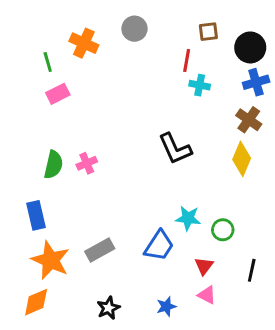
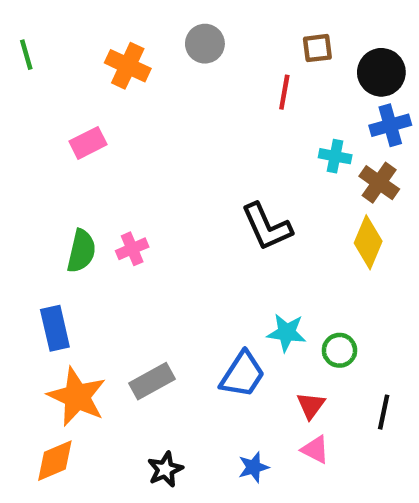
green line: (48, 62) -> (26, 55), moved
cyan cross: (200, 85) -> (335, 156), moved

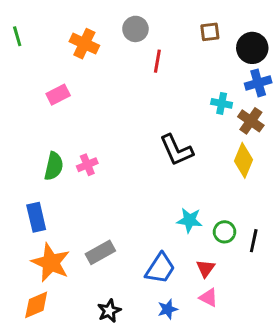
red line: (284, 92) -> (157, 61), moved
blue trapezoid: (242, 375) -> (160, 268), moved
black line: (384, 412) -> (254, 241), moved

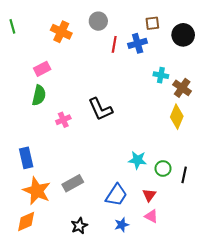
blue cross: (258, 83) -> (138, 43), moved
black L-shape: (176, 150) -> (100, 109), moved
green semicircle: (54, 166) -> (39, 95), moved

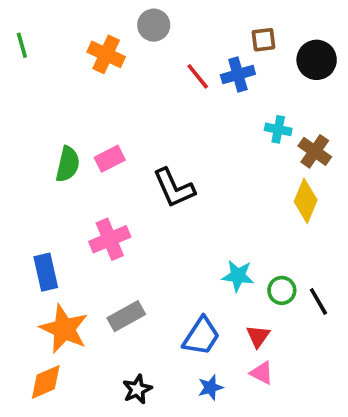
gray circle: (98, 21) -> (154, 25), moved
red line: (114, 44) -> (198, 76), turned -49
pink rectangle: (42, 69) -> (110, 159), moved
pink cross: (63, 120) -> (110, 239), moved, size x1.5
black line: (184, 175) -> (318, 301), turned -42

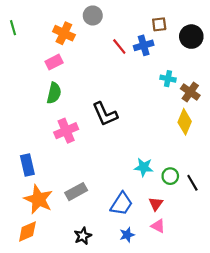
pink rectangle: (110, 159) -> (54, 62), moved
green semicircle: (68, 164) -> (54, 93), moved
pink cross: (110, 239) -> (66, 131), moved

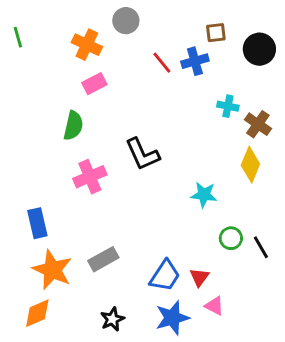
pink rectangle: (54, 62) -> (94, 84), moved
cyan star: (144, 167) -> (204, 195), moved
red triangle: (156, 204) -> (199, 277), moved
blue star: (127, 235) -> (172, 318), size x1.6

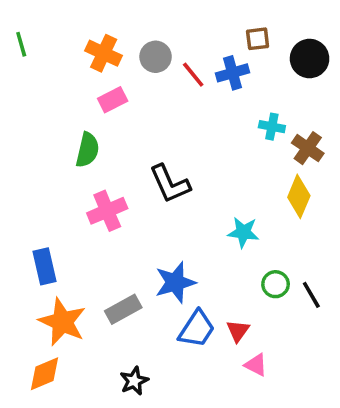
gray circle: (126, 21) -> (156, 57), moved
blue star: (172, 318) -> (175, 282), moved

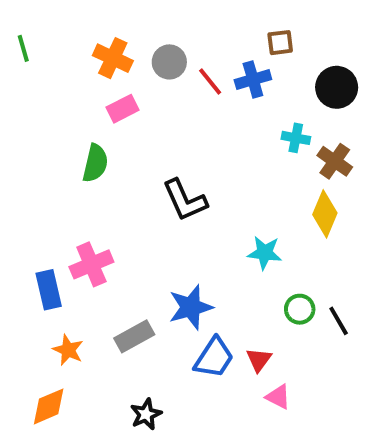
black circle: (310, 59) -> (337, 87), moved
pink cross: (107, 211) -> (91, 264), moved
orange star: (62, 322) -> (68, 350), size x0.6

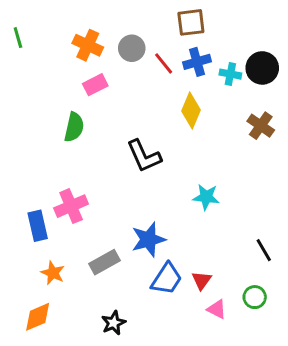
brown square: (280, 43) -> (191, 22), moved, size x1.4
cyan cross: (296, 138) -> (230, 74), moved
yellow diamond: (325, 214) -> (191, 110), moved
green circle: (300, 309) -> (255, 297), moved

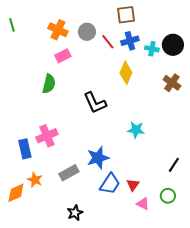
black line: (264, 250) -> (174, 165), turned 63
orange diamond: (38, 317) -> (16, 193), moved

